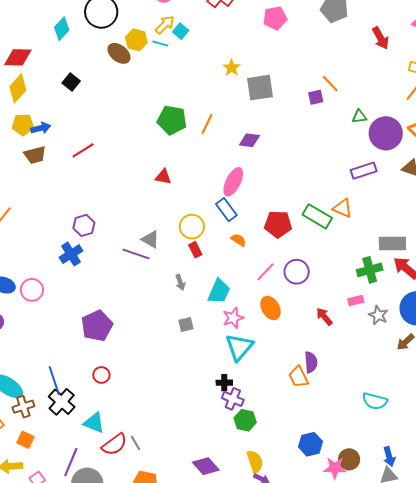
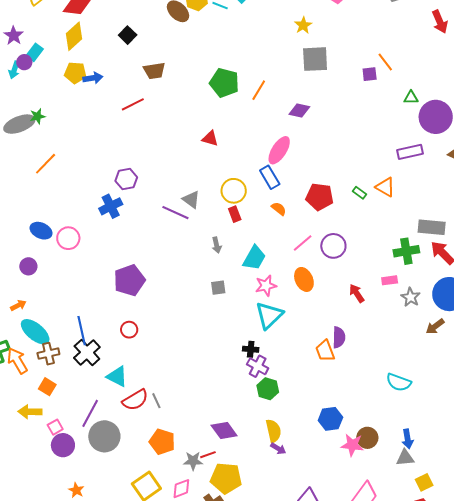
yellow star: (232, 68) -> (303, 25), moved
brown trapezoid: (35, 155) -> (154, 71), moved
green rectangle: (317, 216) -> (359, 193), size x0.5

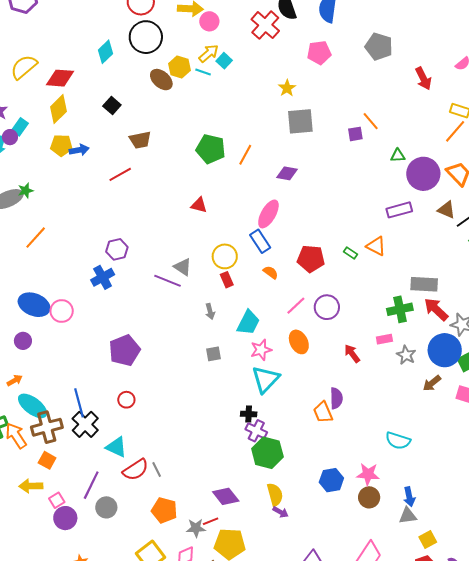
blue ellipse: (41, 231) -> (34, 305), size x1.4
brown cross: (48, 354) -> (47, 427), size x1.4
green hexagon: (268, 389) -> (267, 453), size x1.4
gray circle: (104, 436) -> (106, 507), size x0.7
pink star: (352, 445) -> (368, 474), moved

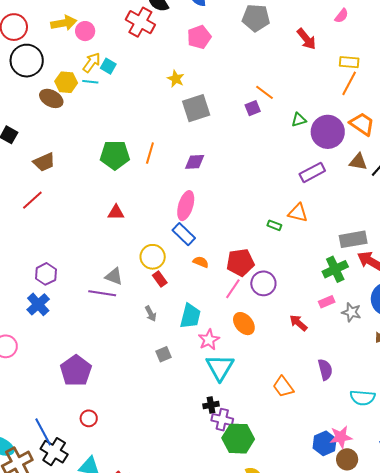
red pentagon: (311, 259) -> (240, 262), moved
purple semicircle: (336, 398) -> (325, 370), moved
blue hexagon: (331, 480) -> (325, 443), moved

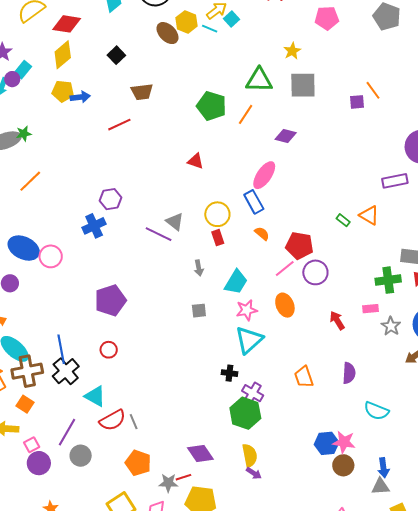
green triangle: (299, 120) -> (259, 80), moved, size x1.8
purple cross: (222, 420) -> (253, 393), moved

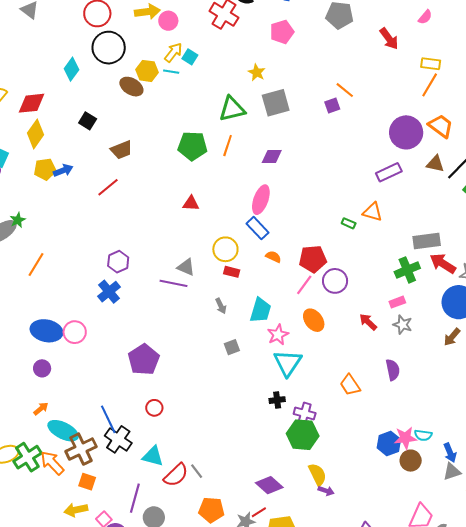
red rectangle: (218, 238) -> (232, 272), turned -42
gray star: (391, 326) -> (403, 325), moved
cyan semicircle: (376, 411) -> (423, 435), moved, size x0.7

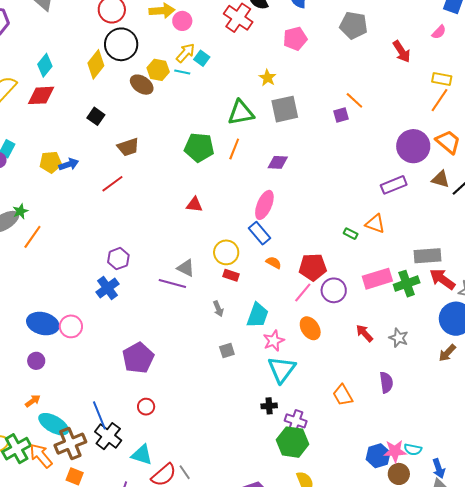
cyan diamond: (72, 69) -> (45, 65), moved
yellow diamond: (36, 134) -> (96, 64), moved
orange line: (36, 265) -> (32, 237), moved
pink rectangle: (397, 302) -> (377, 279), moved, size x1.8

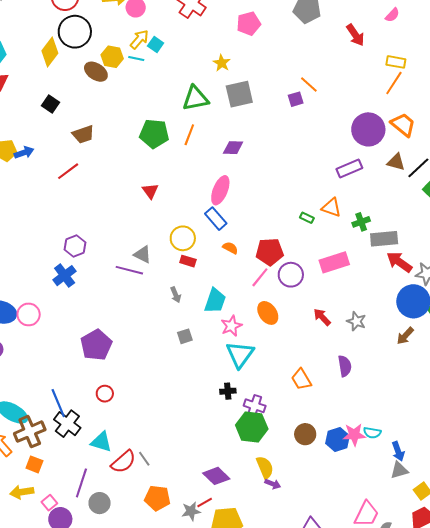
red triangle: (194, 205) -> (150, 191), turned 48
green cross: (407, 284) -> (361, 222), moved, size x0.7
brown circle: (399, 474) -> (305, 434), moved

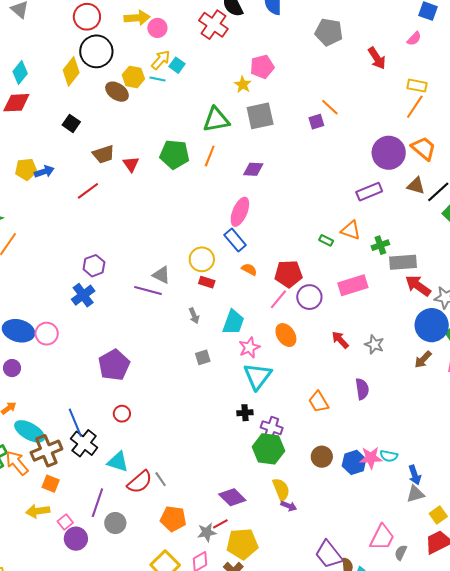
pink pentagon: (249, 24) -> (262, 67), moved
red triangle: (150, 191) -> (131, 164), moved

